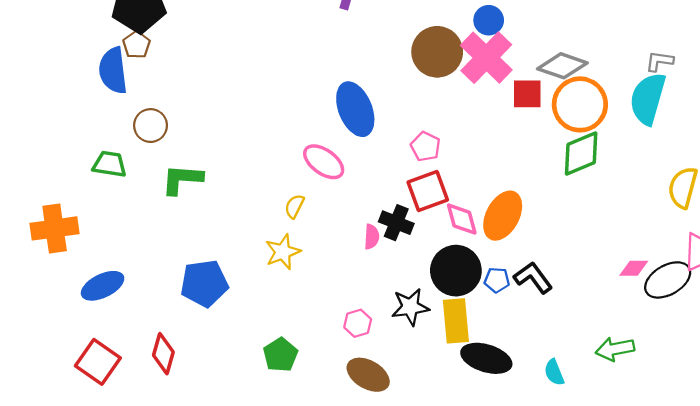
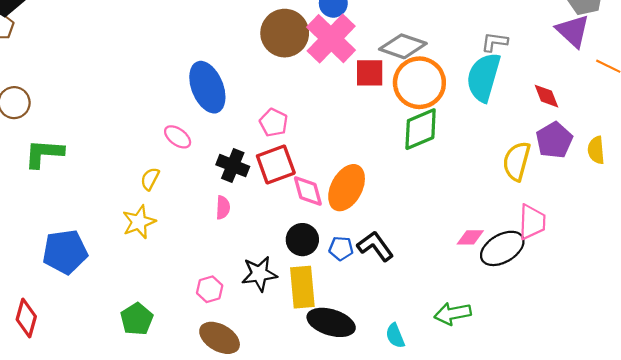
pink ellipse: (324, 162) -> (178, 137), size x0.7
black cross: (396, 223) -> (233, 166), moved
black circle: (456, 271) -> (302, 240), size x0.7

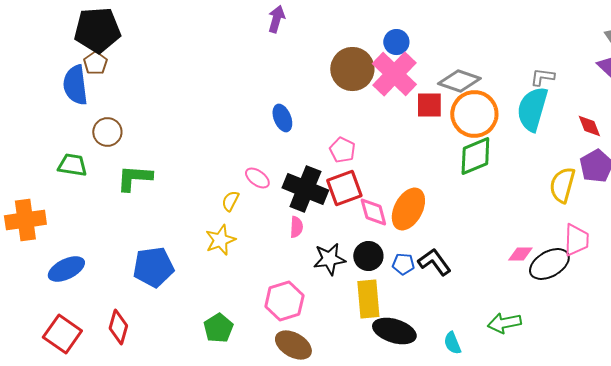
blue ellipse: (207, 87) -> (282, 118), size x0.6
pink ellipse: (178, 137) -> (257, 178), moved
black cross: (233, 166) -> (305, 189), size x1.5
black star: (259, 274) -> (329, 259), moved
pink hexagon: (210, 289) -> (284, 301), size x1.6

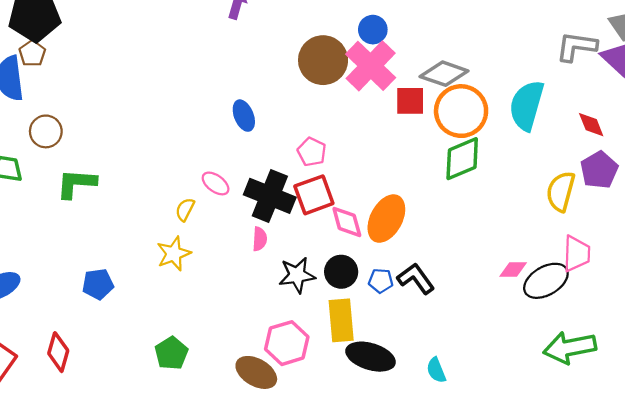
gray L-shape: (542, 77) -> (576, 47), moved, size x1.5
blue pentagon: (153, 267) -> (98, 284), size x0.7
pink hexagon: (284, 301) -> (287, 343), moved
green arrow: (504, 323) -> (570, 348), moved, size x1.4

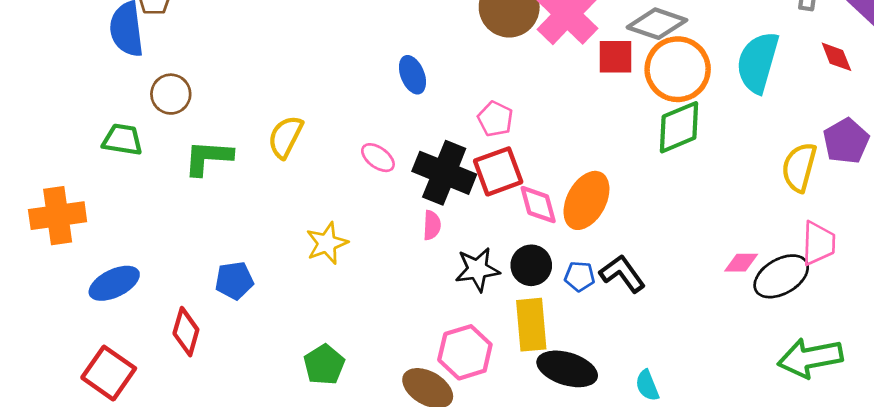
red diamond: (591, 125) -> (836, 57), moved
yellow semicircle: (185, 209) -> (285, 137), moved, size x1.5
red diamond: (58, 352) -> (186, 332), moved

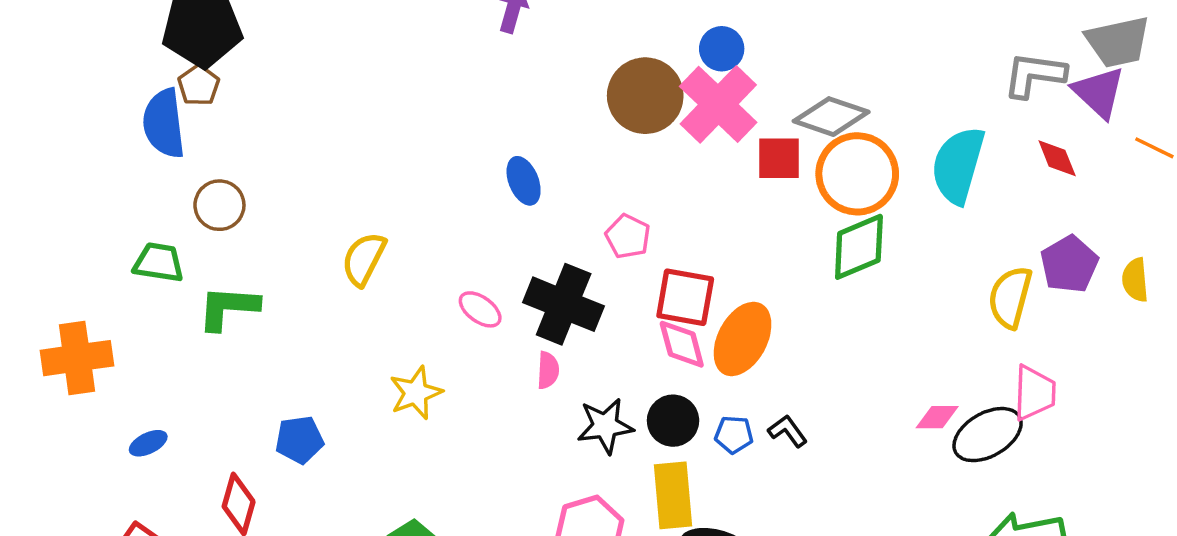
green L-shape: (208, 158) -> (228, 308), moved
pink ellipse: (378, 158) -> (480, 309), moved
red square: (498, 171) -> (685, 297), moved, turned 30
black L-shape: (622, 274) -> (788, 431), size x0.7
blue ellipse: (114, 283) -> (148, 443), size x0.6

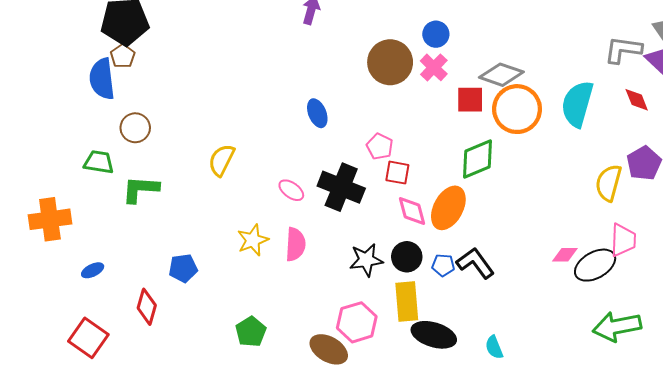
pink cross: (718, 104) -> (434, 67), size x0.6
green diamond: (859, 247) -> (477, 159), moved
red square: (685, 297) -> (397, 173), moved, size x0.7
pink semicircle: (548, 370) -> (295, 244), moved, size x1.5
black L-shape: (788, 431) -> (475, 263), size x1.6

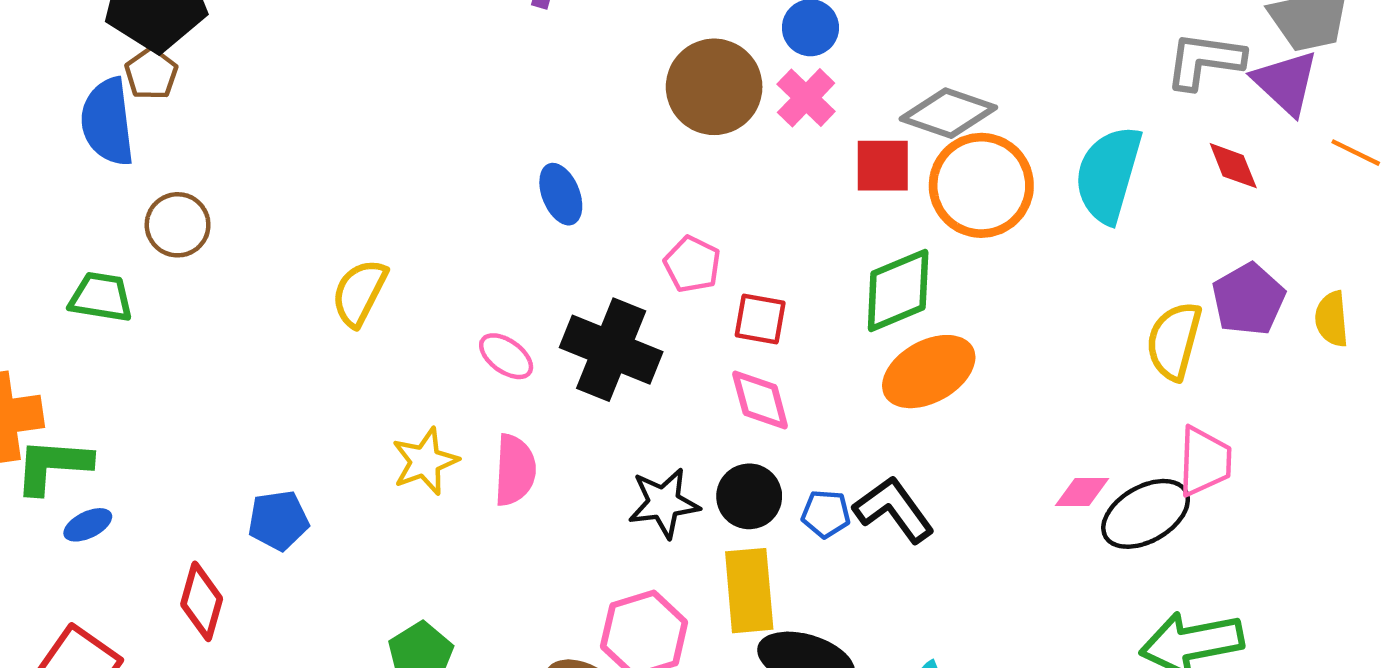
red square: (397, 173) -> (760, 319), moved
green L-shape: (140, 189) -> (53, 466), moved
orange ellipse: (448, 208) -> (929, 372), moved, turned 33

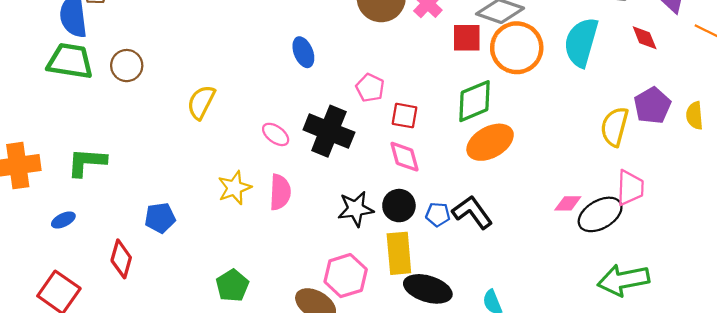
brown circle: (178, 225) -> (127, 66), moved
green trapezoid: (101, 297) -> (70, 61), moved, size x1.4
green L-shape: (53, 466) -> (87, 162), moved

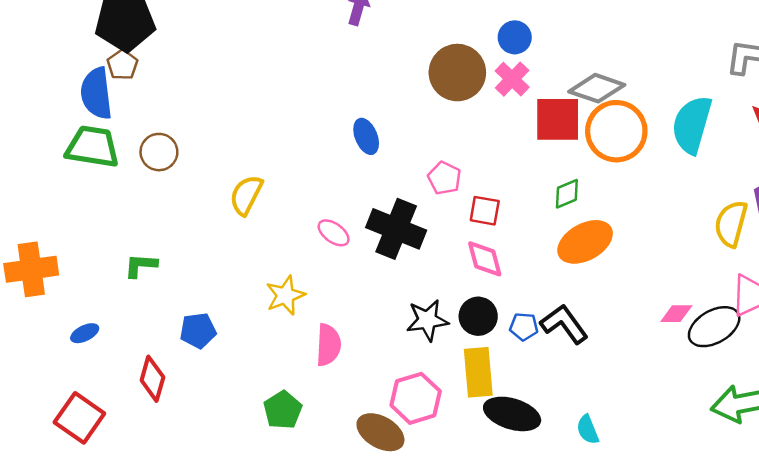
red square: (467, 38) -> (558, 119), size x1.4
green diamond: (475, 101) -> (567, 194), size x0.6
green L-shape: (87, 162) -> (141, 265), moved, size x0.7
pink semicircle: (280, 192) -> (328, 345), moved

